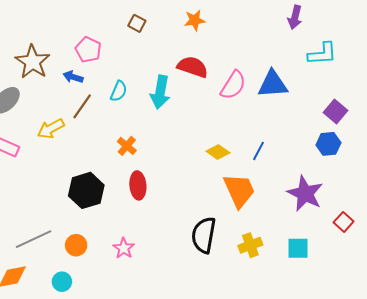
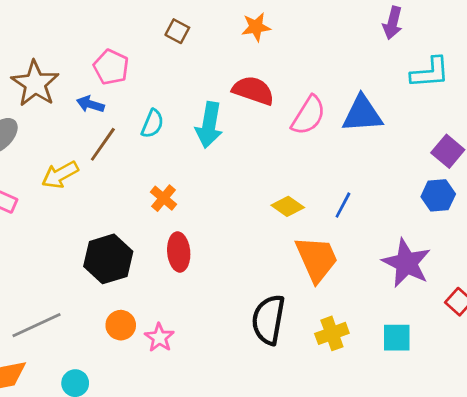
orange circle: (76, 245) -> (121, 325), moved

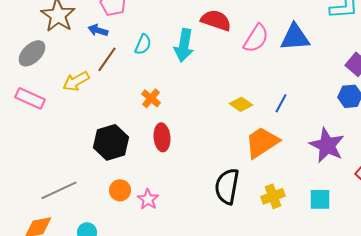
orange trapezoid: (317, 259) -> (262, 142), turned -99

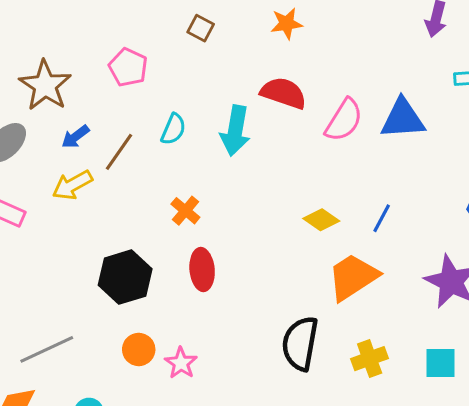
blue arrow: (98, 30) -> (75, 137), moved, turned -54

